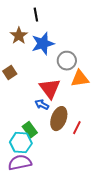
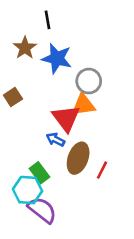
blue star: (43, 44) -> (57, 58), turned 30
orange triangle: (80, 79) -> (83, 105), moved
purple semicircle: (20, 163) -> (42, 210), moved, turned 50

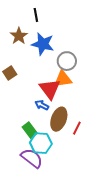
cyan hexagon: (28, 190) -> (41, 143), moved

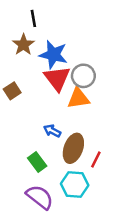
black line: (36, 15) -> (33, 18), moved
red triangle: (50, 89) -> (57, 78), moved
cyan hexagon: (41, 143) -> (75, 184), moved

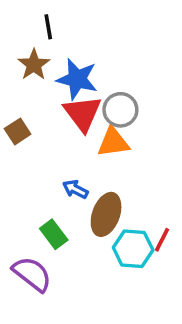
red line: (96, 160) -> (162, 240), moved
cyan hexagon: (75, 184) -> (133, 249), moved
purple semicircle: (40, 197) -> (32, 274), moved

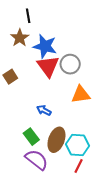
orange triangle: (113, 142) -> (81, 95), moved
brown ellipse: (106, 214) -> (56, 140), moved
red line: (162, 240) -> (79, 166), moved
purple semicircle: (32, 274) -> (37, 160), moved

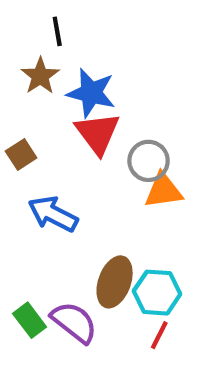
gray circle: (70, 64) -> (149, 161), moved
blue arrow: (44, 110) -> (53, 214), moved, size x1.6
green rectangle: (31, 137) -> (30, 320), moved

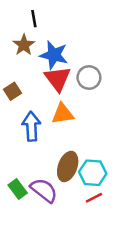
gray circle: (149, 161) -> (89, 77), moved
orange triangle: (163, 191) -> (63, 114), moved
blue arrow: (53, 214) -> (31, 126), turned 60
red line: (159, 335) -> (94, 198), turned 36

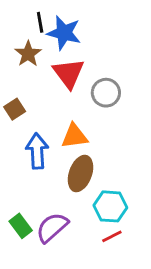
blue star: (54, 55) -> (64, 33), moved
red triangle: (58, 79) -> (68, 73), moved
brown ellipse: (68, 166) -> (80, 174), moved
purple semicircle: (44, 190) -> (52, 227), turned -80

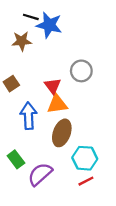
black line: (40, 22) -> (31, 17), turned -63
brown star: (28, 54) -> (22, 41), turned 30
red triangle: (68, 73) -> (53, 86), moved, size x0.7
green rectangle: (21, 226) -> (16, 159), moved

